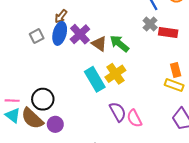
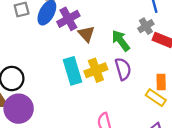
green arrow: (119, 43) -> (121, 41), moved
purple semicircle: (118, 112) -> (123, 69), moved
purple circle: (55, 124) -> (19, 109), size x1.6

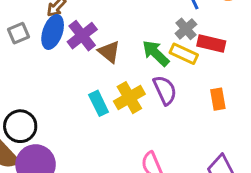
cyan rectangle: (72, 71) -> (99, 103), size x0.7
yellow rectangle: (156, 98) -> (184, 54), moved

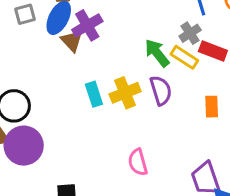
brown triangle: (109, 52) -> (72, 41), moved

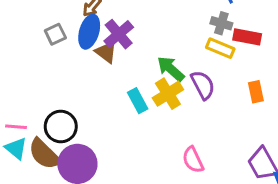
gray cross: (190, 33) -> (221, 23), turned -30
green arrow: (157, 53) -> (171, 69), moved

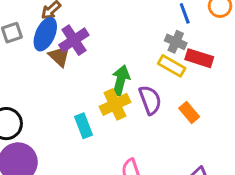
green arrow: (171, 69) -> (121, 80), turned 56
orange rectangle: (256, 92) -> (189, 112), moved, turned -35
cyan rectangle: (138, 101) -> (84, 126), moved

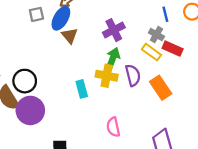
purple cross: (74, 40) -> (114, 30), moved
yellow cross: (115, 104) -> (107, 76), turned 30
orange rectangle: (189, 112) -> (161, 88), size x1.5

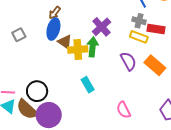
gray square: (36, 14) -> (19, 35), moved
green arrow: (113, 58) -> (93, 47), moved
yellow cross: (107, 76) -> (78, 50), moved

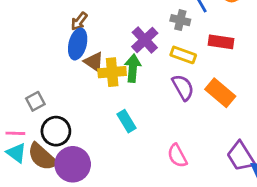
gray cross: (139, 21) -> (180, 20), moved
gray square: (19, 35) -> (35, 101), moved
yellow rectangle: (139, 37) -> (183, 55), moved

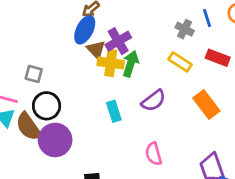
purple cross: (145, 40) -> (118, 41), moved
purple semicircle: (183, 87) -> (154, 101), moved, turned 70
gray square: (35, 101) -> (34, 74), turned 30

